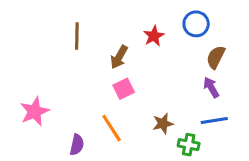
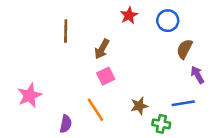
red star: (154, 36) -> (129, 15), moved
purple arrow: (211, 87) -> (197, 75), moved

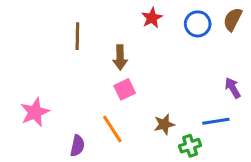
brown arrow: (102, 49) -> (120, 57), turned -30
brown semicircle: (185, 49) -> (233, 19), moved
green cross: (161, 124) -> (190, 146), turned -30

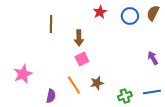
blue line: (216, 121) -> (152, 92), moved
brown star: (164, 124) -> (97, 83), moved

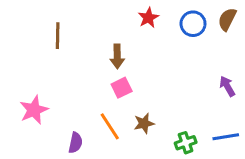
brown line: (51, 24) -> (58, 36), moved

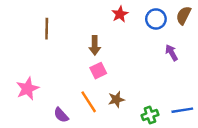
purple arrow: (227, 86) -> (172, 53), moved
purple semicircle: (76, 143) -> (61, 115), turned 126

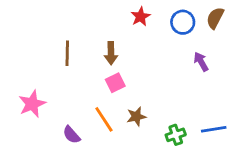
brown line: (47, 29) -> (67, 53), moved

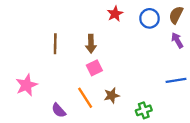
purple arrow: (201, 62) -> (177, 40), moved
blue line: (214, 129) -> (176, 80), moved

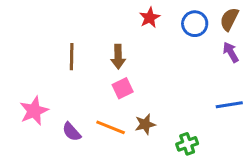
orange line: (85, 98) -> (111, 127), turned -35
purple semicircle: (59, 110) -> (72, 132), moved

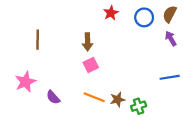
brown line: (72, 57) -> (38, 40), moved
brown star: (145, 124) -> (117, 99), moved
orange line: (111, 127) -> (94, 97), moved

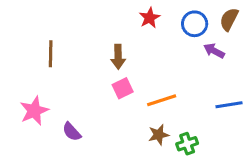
purple arrow: (171, 38) -> (214, 51), moved, turned -32
orange line: (94, 97) -> (162, 100), moved, turned -40

